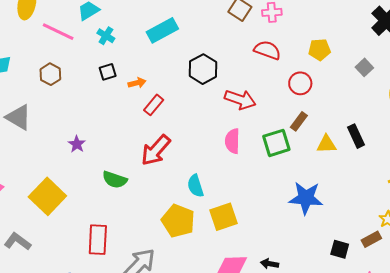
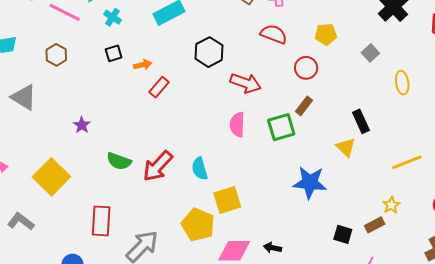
yellow triangle: (326, 144) -> (346, 147), moved, turned 45
red arrow: (156, 150) -> (158, 166), moved
yellow pentagon: (178, 221) -> (198, 225), moved

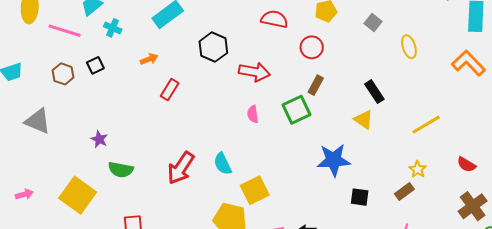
black square: (114, 53) -> (95, 65), moved
orange arrow: (143, 65) -> (149, 59), moved
pink semicircle: (237, 125) -> (253, 114), size x0.7
green semicircle: (119, 161) -> (121, 170), moved
black square: (343, 234) -> (360, 197), moved

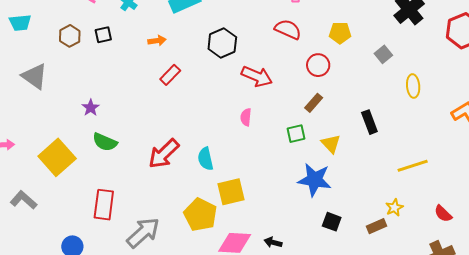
green square: (297, 110) -> (296, 134), moved, size x0.7
yellow triangle: (364, 119) -> (331, 144), moved

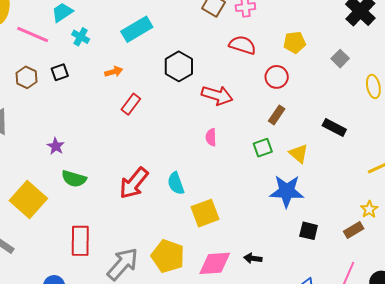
black rectangle: (369, 122) -> (334, 127), turned -35
yellow pentagon: (200, 215) -> (168, 256), moved

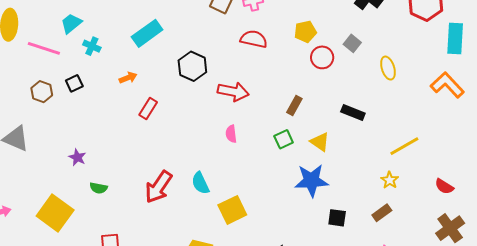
red circle: (277, 77) -> (322, 57), moved
green semicircle: (74, 179) -> (98, 188), size x0.7
yellow star: (369, 209) -> (390, 180), moved

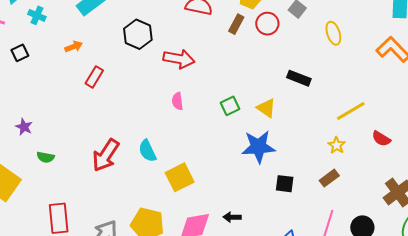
brown rectangle: (294, 105) -> (236, 24), moved
red semicircle: (444, 186) -> (381, 139), moved

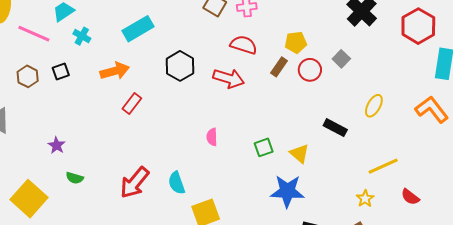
yellow ellipse: (333, 33) -> (374, 106), moved, turned 40
orange arrow: (74, 47) -> (115, 71), size x1.6
red arrow: (179, 59) -> (229, 78), moved

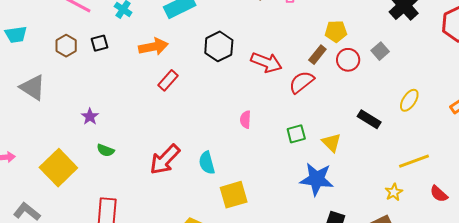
red semicircle: (244, 45) -> (302, 82), moved, turned -60

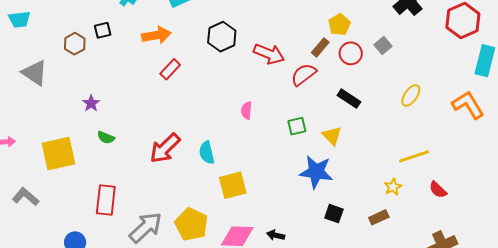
yellow pentagon: (336, 31) -> (339, 25), turned -30
brown hexagon: (66, 46) -> (75, 44), moved
black rectangle: (369, 119) -> (349, 99), moved
yellow square: (58, 168) -> (58, 154), turned 30

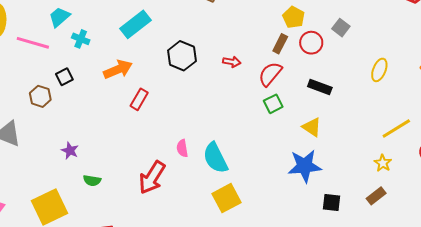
red arrow: (269, 54) -> (232, 62), size x0.6
pink semicircle: (247, 110) -> (182, 148), moved
green square: (297, 126) -> (273, 104), moved
cyan semicircle: (207, 153) -> (215, 158), moved, size x1.4

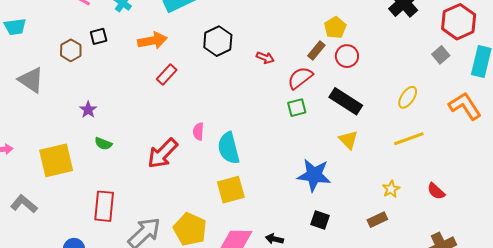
gray square: (341, 28) -> (441, 55), moved
black rectangle: (320, 87) -> (346, 101), size x1.4
yellow triangle: (312, 127) -> (348, 140), moved
yellow line: (396, 129) -> (409, 139), moved
black square: (331, 202) -> (320, 220), moved

